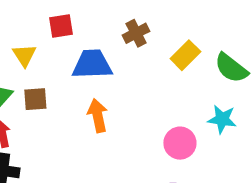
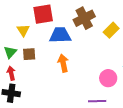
red square: (61, 26) -> (43, 14), size x1.5
brown cross: (136, 33) -> (84, 18), size x1.5

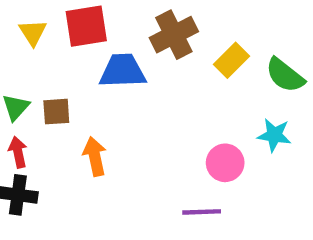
yellow triangle: (23, 30) -> (33, 32), moved
orange arrow: (63, 63) -> (95, 156), moved

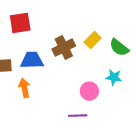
brown cross: (174, 35) -> (64, 47), moved
blue trapezoid: (123, 71) -> (32, 60), moved

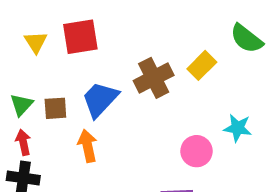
green semicircle: (119, 47) -> (247, 39), moved
blue trapezoid: (32, 60) -> (100, 99), turned -45

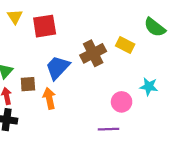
yellow triangle: (36, 42) -> (15, 17), moved
yellow rectangle: (202, 65) -> (125, 45), turned 72
brown square: (55, 108) -> (28, 84), moved

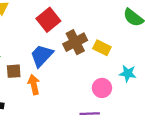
red square: (45, 26) -> (48, 20), moved, turned -30
yellow rectangle: (125, 45) -> (102, 48), moved

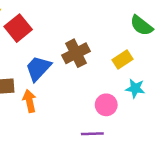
red square: (48, 20) -> (18, 28), moved
yellow rectangle: (102, 48) -> (123, 60), moved, turned -60

